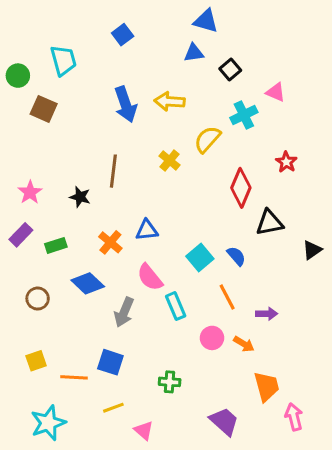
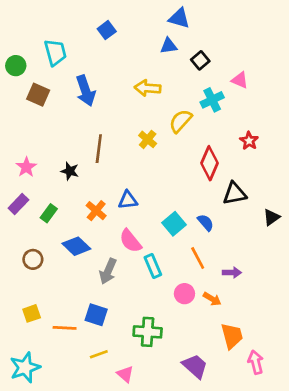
blue arrow: (126, 104) -> (86, 91), moved
green rectangle: (56, 245) -> (49, 213), turned -36
green cross: (170, 382) -> (148, 332), size x1.5
cyan star: (48, 423) -> (25, 367), moved

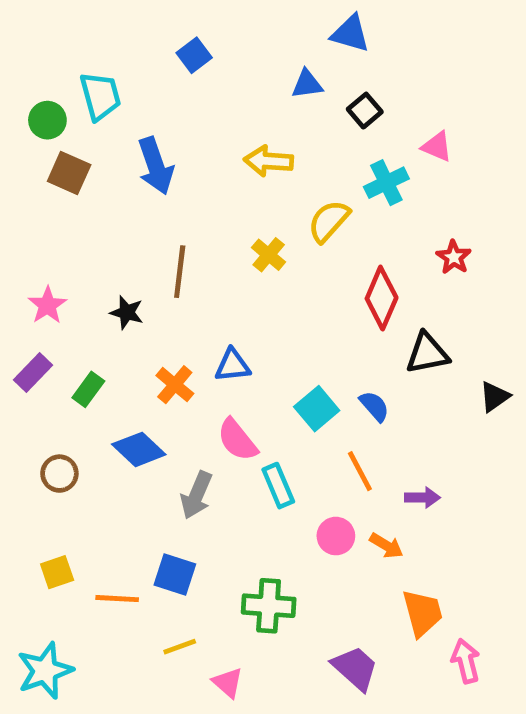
blue triangle: (179, 18) -> (350, 34), moved
green circle: (16, 66) -> (47, 120), moved

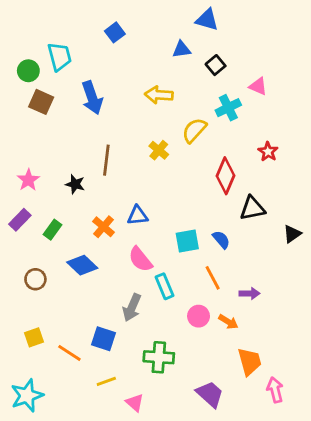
cyan square: (317, 409) -> (187, 241), turned 30
gray arrow: (196, 495) -> (132, 308), moved
orange line: (117, 599) -> (69, 353), turned 30

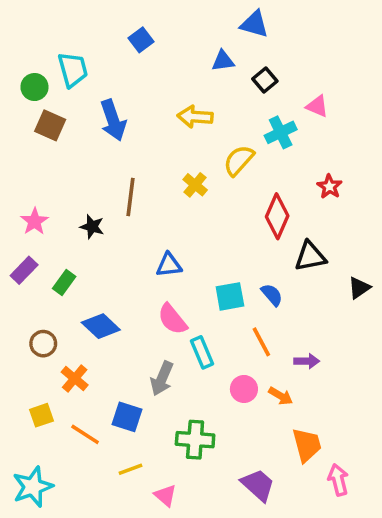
orange cross: (103, 227) -> (75, 379), moved

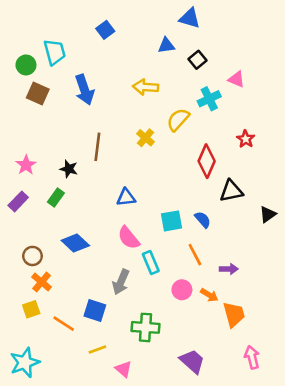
green rectangle: (64, 283) -> (56, 198), moved
orange cross: (75, 379) -> (42, 282), moved
orange trapezoid: (307, 445) -> (234, 314), moved

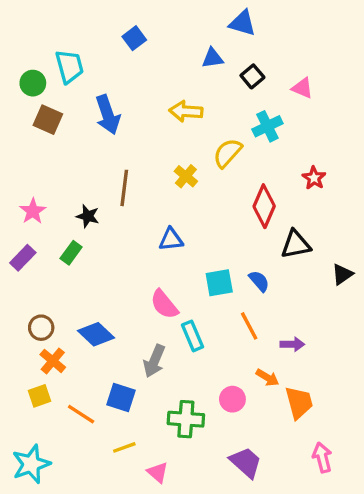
pink triangle: (236, 79) -> (302, 88), moved
blue triangle: (126, 198) -> (171, 239), moved
blue diamond: (75, 243) -> (96, 334), moved
pink circle: (182, 290) -> (232, 399), moved

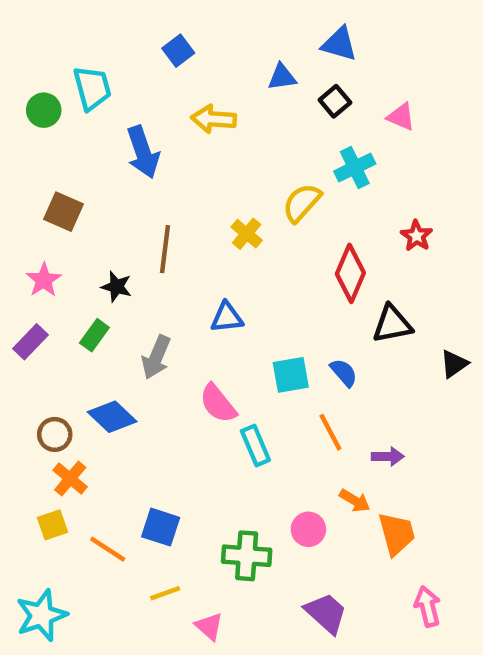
blue triangle: (242, 23) -> (339, 44), moved
yellow arrow: (186, 111) -> (214, 119), moved
brown square: (48, 120) -> (64, 212), moved
blue diamond: (96, 334) -> (112, 417), moved
gray arrow: (154, 361) -> (156, 357), moved

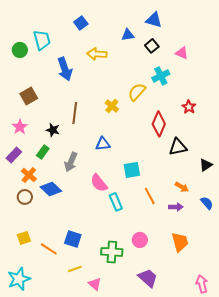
brown square: (64, 212) -> (29, 96), turned 36
blue semicircle: (344, 373) -> (207, 203), moved
orange cross: (70, 479) -> (29, 175), moved
orange arrow: (355, 501) -> (182, 187), moved
pink arrow: (428, 607) -> (202, 284), moved

